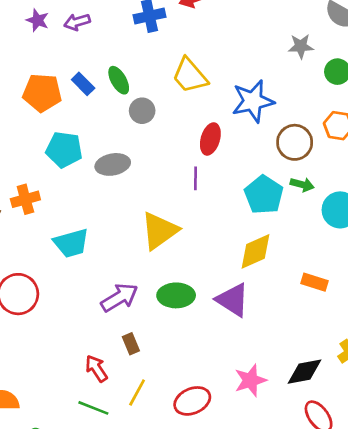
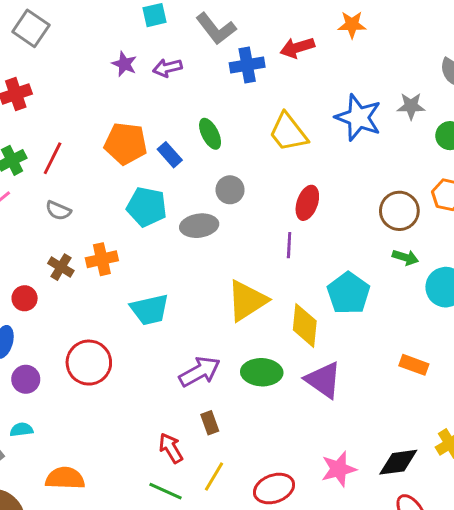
blue rectangle: (83, 84) -> (170, 155), moved
blue star: (253, 101) -> (358, 117), moved, turned 30
gray circle: (142, 111) -> (230, 190), moved
cyan pentagon: (264, 195) -> (349, 293), moved
yellow diamond: (255, 251) -> (305, 325), moved, turned -63

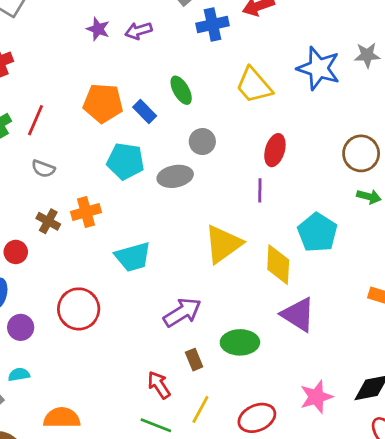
green ellipse: (262, 372) -> (240, 342), moved

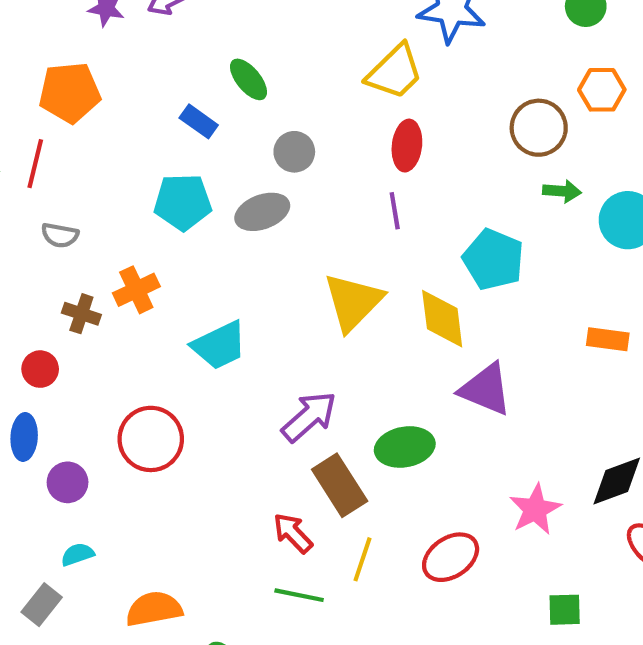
yellow trapezoid: (254, 85) -> (395, 72), moved, turned -84
orange pentagon: (103, 103) -> (70, 93), moved
brown rectangle: (194, 360) -> (340, 485), size x1.8

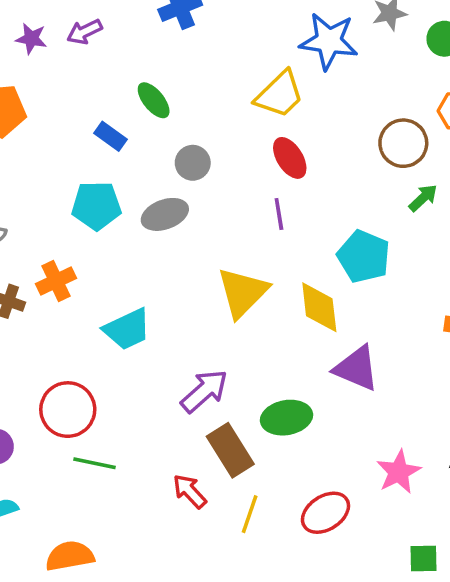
red ellipse: (407, 146) -> (290, 158), turned -39
green arrow: (562, 191) -> (423, 198), turned -48
green line: (299, 595) -> (95, 463), moved

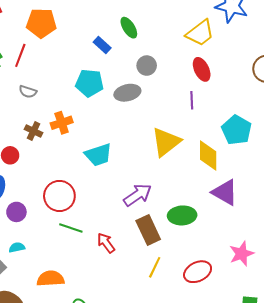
red arrow: (190, 491) -> (106, 243), moved

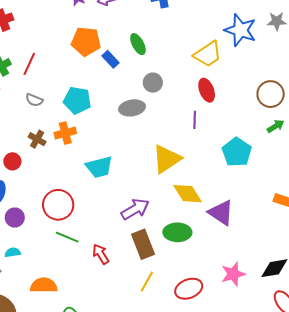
orange pentagon: (41, 23) -> (86, 42), moved
cyan pentagon: (89, 83) -> (77, 100), moved
yellow diamond: (208, 155) -> (188, 194), moved, turned -36

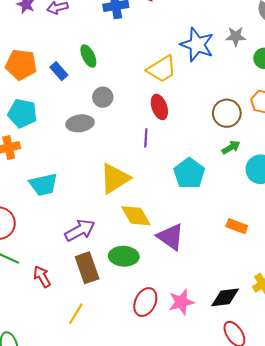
orange pentagon: (86, 42) -> (21, 65), moved
yellow line: (147, 281) -> (76, 314), moved
red ellipse: (189, 289) -> (145, 302), moved, turned -44

